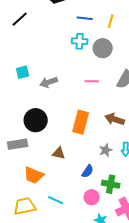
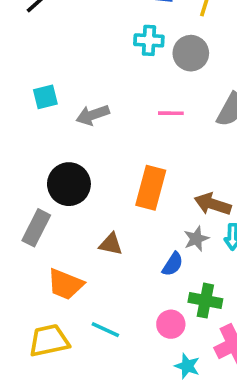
brown arrow: (115, 119) -> (213, 204), moved
gray rectangle: (18, 144) -> (36, 228), turned -54
blue semicircle: (88, 171) -> (173, 264), moved

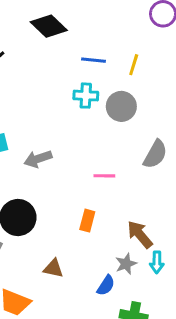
pink line: (171, 113) -> (104, 176), moved
orange rectangle: (151, 188) -> (87, 221), size x0.6
brown arrow: (213, 204) -> (140, 234), turned 32

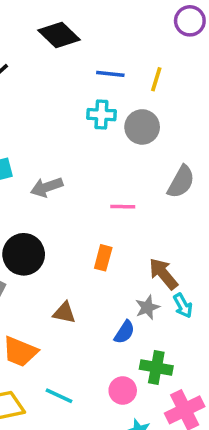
cyan arrow: (157, 262) -> (183, 306), turned -30

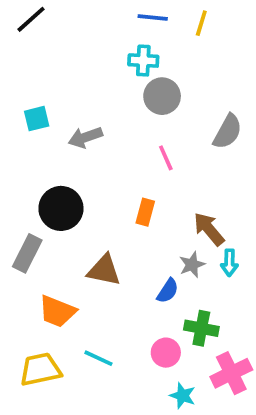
gray circle: (142, 127) -> (162, 96), moved
pink line: (123, 207) -> (166, 158), turned 65
cyan arrow: (183, 306) -> (229, 263), turned 30
brown triangle: (64, 313) -> (104, 270), size x1.4

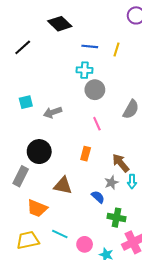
blue semicircle: (168, 291) -> (98, 197), turned -80
pink circle: (166, 353) -> (85, 244), moved

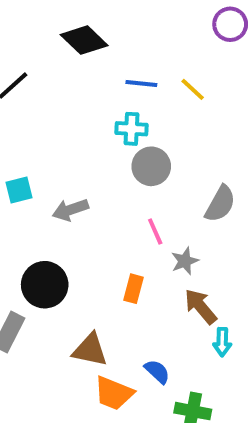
yellow line: (116, 49) -> (193, 89), turned -64
gray star: (111, 182) -> (185, 261), moved
orange trapezoid: (37, 208) -> (114, 393), moved

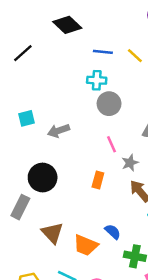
brown triangle: (90, 350) -> (52, 233), moved, turned 35

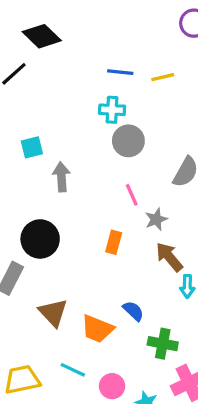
black diamond: (67, 25) -> (42, 36), moved
yellow line: (135, 56) -> (163, 77), turned -56
cyan square: (27, 118) -> (32, 147), moved
gray arrow: (59, 131) -> (61, 177), turned 105

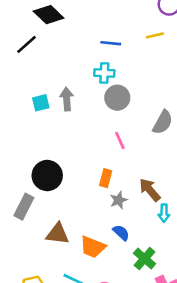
yellow line: (163, 77) -> (155, 35), moved
gray arrow: (61, 177) -> (67, 99), moved
gray star: (156, 219) -> (119, 200), moved
brown triangle: (53, 313) -> (58, 234), turned -40
green cross: (163, 344) -> (145, 259), turned 30

